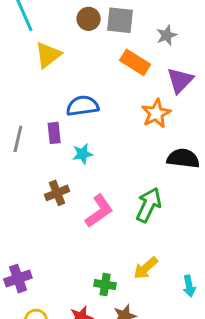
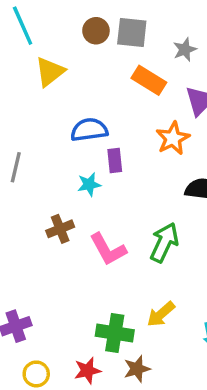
purple rectangle: (54, 133) -> (115, 161), moved
pink L-shape: (99, 211) -> (108, 249), turned 96
green cross: (105, 285) -> (115, 333), size x1.5

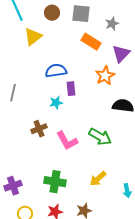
brown circle: (96, 31) -> (52, 13), moved
green arrow: (164, 242) -> (100, 137), turned 95
green cross: (115, 333) -> (55, 182), moved

